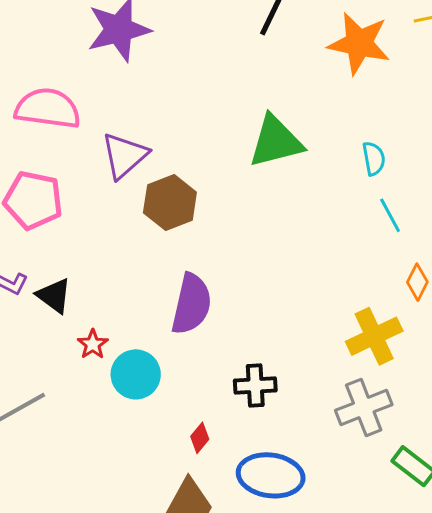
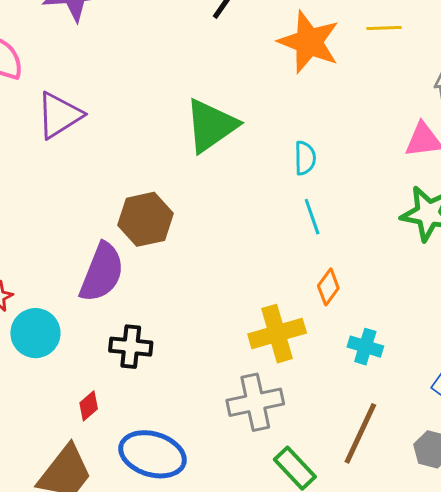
green triangle: (276, 141) -> (211, 126), turned -30
brown hexagon: (170, 203) -> (145, 219), moved
black cross: (255, 385) -> (131, 347), moved

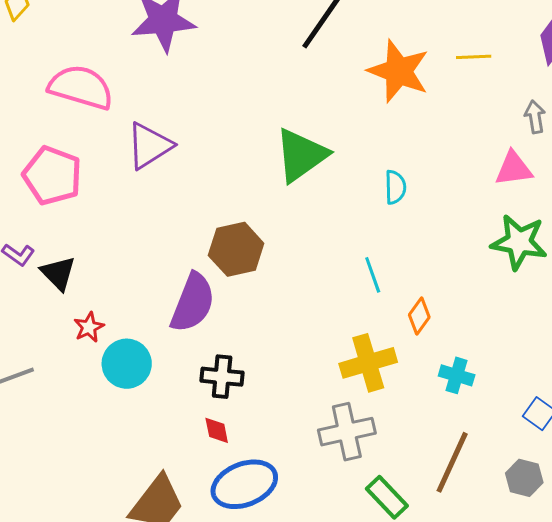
cyan line: (312, 217) -> (373, 275), moved
red diamond: (89, 406) -> (217, 430), moved, turned -60
blue ellipse: (153, 454) -> (244, 484), turned -38

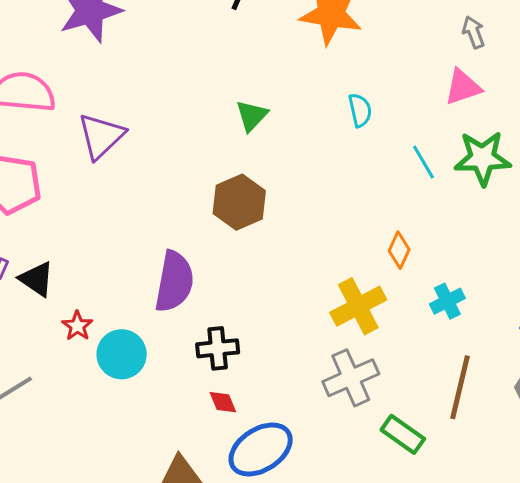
green triangle: (301, 155) -> (252, 116), size x0.6
cyan semicircle: (395, 187) -> (360, 110), moved
brown hexagon: (236, 249) -> (239, 202), moved
cyan line: (373, 275) -> (424, 162), moved
cyan cross: (457, 375) -> (447, 301), turned -32

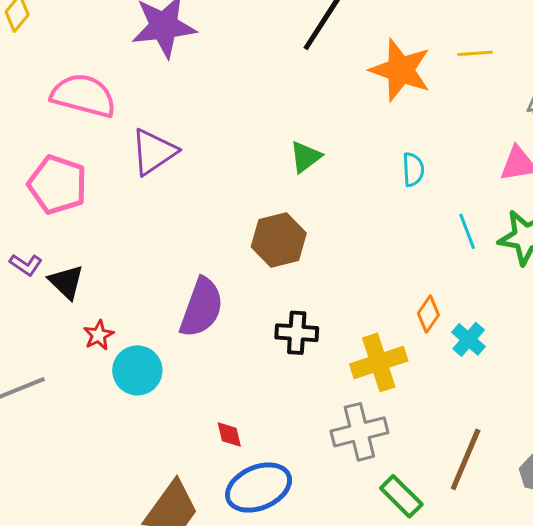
cyan cross: (447, 301) -> (469, 339), moved, turned -32
black cross: (218, 348) -> (297, 333), moved

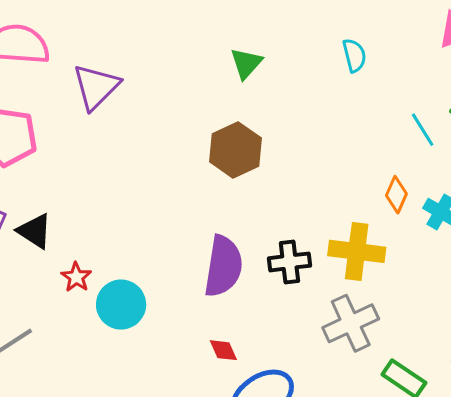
cyan line: (467, 231) -> (423, 130), moved
purple semicircle: (201, 308) -> (223, 266), moved
black cross: (297, 333) -> (289, 262), moved
yellow cross: (379, 362) -> (357, 251), turned 36

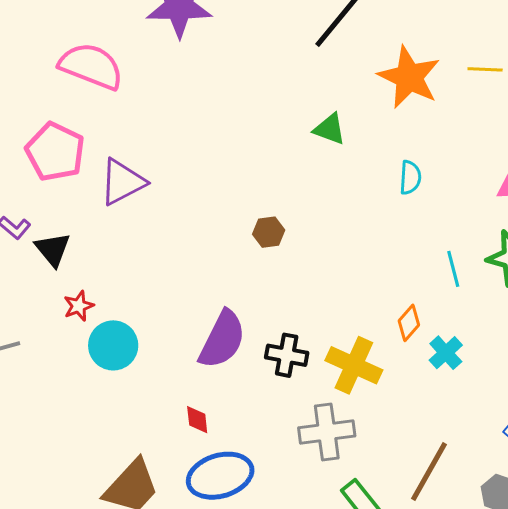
green triangle: (246, 63) -> (330, 129), moved, turned 51
purple triangle: (96, 87) -> (122, 182), moved
brown hexagon: (235, 150) -> (269, 232), size x0.6

